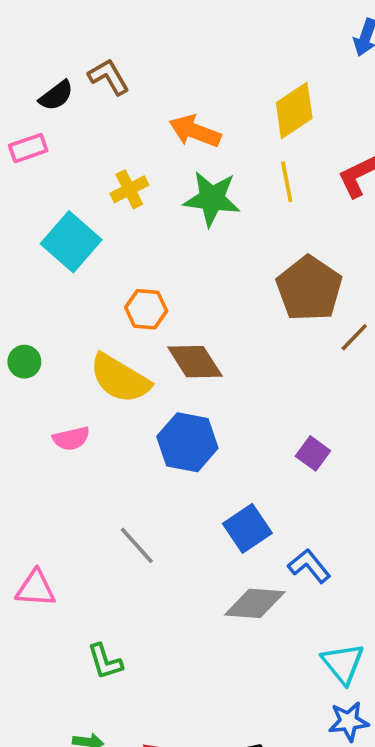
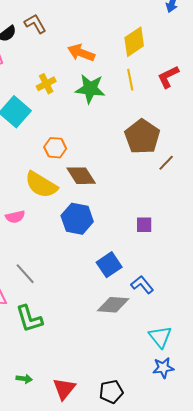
purple square: (313, 453) -> (144, 225), turned -36
gray line: (137, 545) -> (25, 274), moved
green L-shape: (105, 661) -> (29, 319), moved, size x1.4

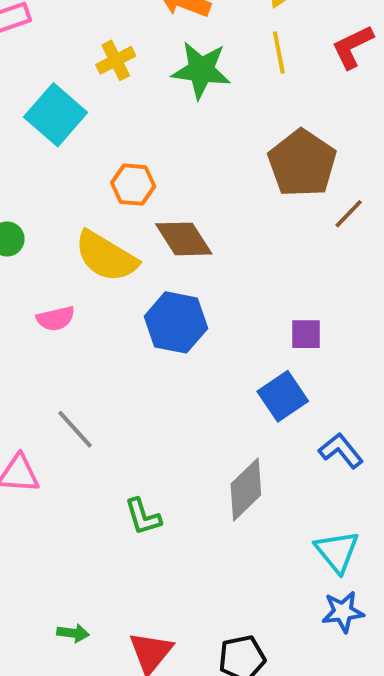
blue square: (109, 265) -> (283, 396), moved
blue L-shape: (142, 285) -> (341, 451), moved
gray diamond: (113, 305) -> (246, 489), turned -48
green L-shape: (29, 319) -> (143, 517), moved, size x0.7

